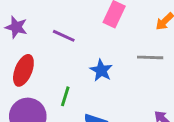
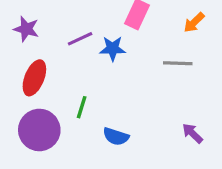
purple line: (64, 36) -> (80, 39), turned -50
blue star: (101, 70) -> (113, 49), moved, turned -30

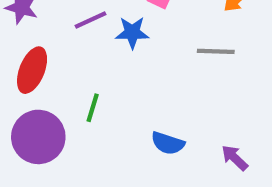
purple arrow: (192, 133) -> (235, 158), moved
blue semicircle: (116, 137) -> (168, 143), moved

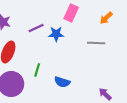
blue semicircle: (168, 143) -> (62, 82), moved

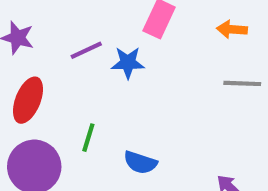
orange arrow: (106, 18) -> (232, 29), turned 48
gray line: (96, 43) -> (242, 83), moved

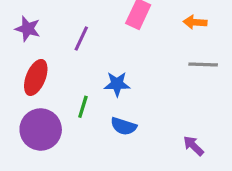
purple line: (86, 50) -> (81, 38), turned -40
blue star: (128, 63) -> (117, 84), moved

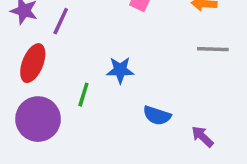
purple line: (81, 38) -> (61, 21), moved
blue semicircle: (124, 126) -> (157, 116), moved

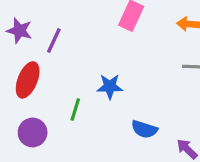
purple circle: (38, 119) -> (33, 133), size x0.7

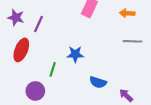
purple circle: (33, 133) -> (35, 91), moved

